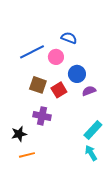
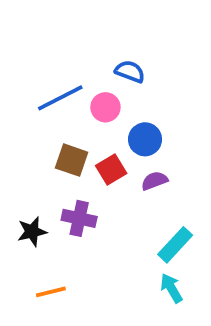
purple semicircle: (89, 91) -> (154, 181), moved
black star: (19, 134) -> (32, 232), moved

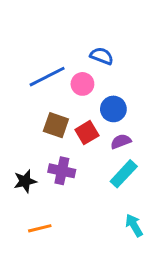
cyan rectangle: (175, 245) -> (124, 174), moved

